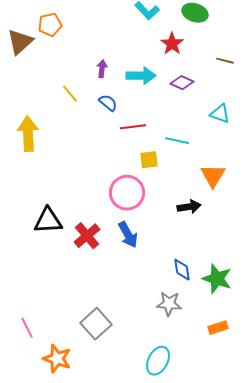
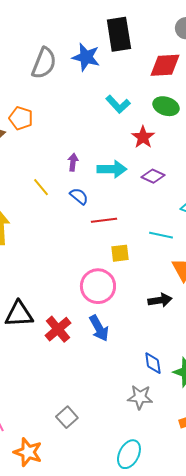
orange pentagon: (50, 25) -> (21, 118), turned 30
cyan line: (177, 141) -> (161, 235), moved
gray square: (96, 324) -> (67, 417), size x0.7

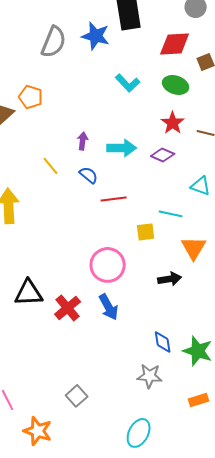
red star: (143, 137) -> (173, 123), moved
yellow square: (120, 253) -> (146, 232), moved

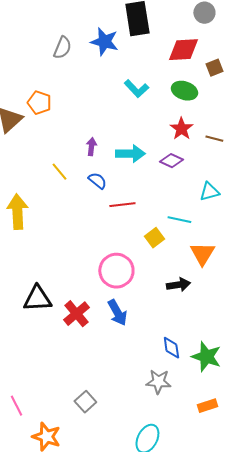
gray semicircle: (54, 42) -> (62, 48), size x0.7
cyan triangle: (201, 186) -> (209, 192), turned -35
yellow square: (146, 232) -> (154, 238), turned -30

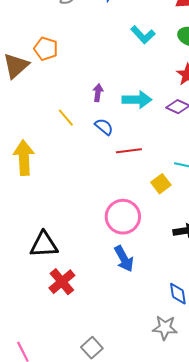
red cross: (76, 314) -> (62, 282), moved

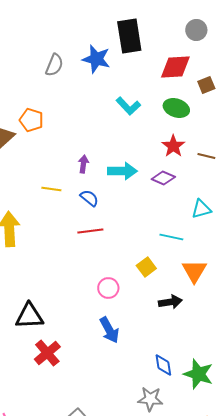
yellow line: (66, 118) -> (51, 189), turned -42
red line: (129, 151) -> (90, 231), moved
yellow square: (161, 184) -> (146, 267), moved
pink circle: (123, 217) -> (108, 288), size x0.6

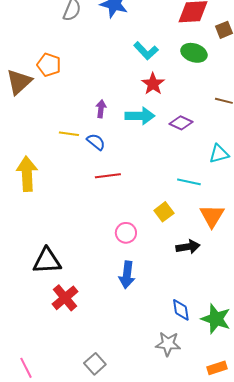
red star: (173, 146) -> (153, 84), moved
blue semicircle: (89, 198) -> (96, 142), moved
blue arrow: (109, 330) -> (127, 275), turned 36

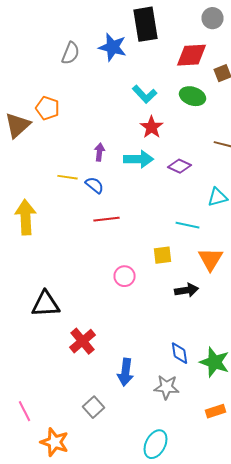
yellow square: (164, 212) -> (162, 255), turned 30
blue arrow: (127, 275) -> (126, 372), moved
red cross: (65, 298) -> (82, 341), moved

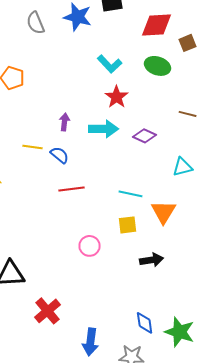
gray semicircle: (70, 53) -> (36, 23), turned 135
cyan line: (188, 225) -> (131, 194), moved
orange triangle: (210, 259) -> (164, 212), moved

